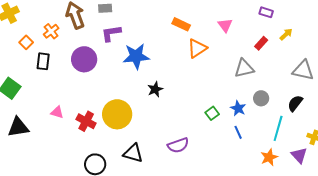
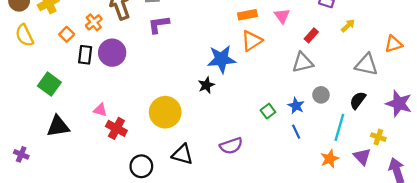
orange rectangle: (181, 24) -> (247, 15), moved, turned -36
red rectangle: (261, 43) -> (311, 35), moved
blue star: (136, 56) -> (221, 59), moved
purple circle: (84, 59) -> (112, 53), moved
red cross: (86, 121) -> (116, 128), moved

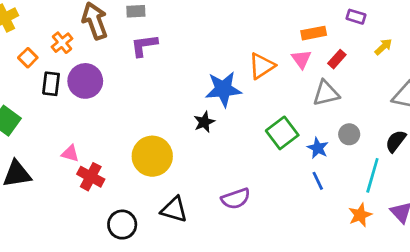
orange rectangle: (247, 15) -> (314, 33), moved
pink triangle: (282, 16) -> (301, 59), moved
green square: (268, 111) -> (282, 133), moved, size x1.6

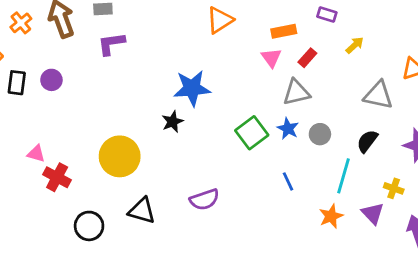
orange cross: (62, 43) -> (21, 23), moved
orange triangle: (262, 66) -> (220, 20), moved
purple circle: (85, 81) -> (51, 80), size x0.6
blue star: (318, 148) -> (288, 129), moved

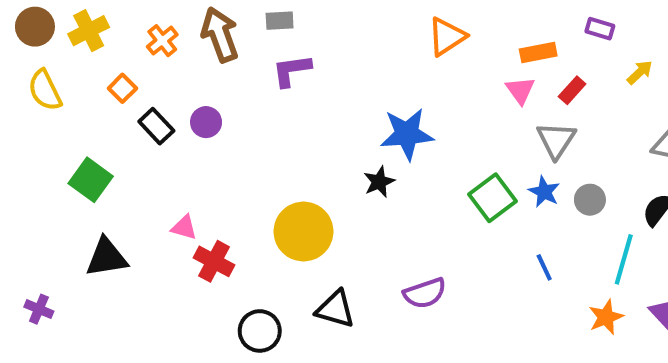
black rectangle: (17, 83) -> (156, 126), turned -50
gray triangle: (296, 92) -> (556, 140), turned -44

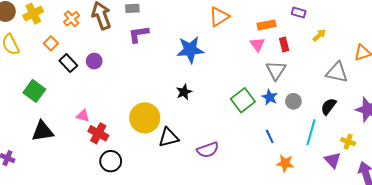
red rectangle: (572, 90) -> (284, 44), turned -56
blue star: (407, 134) -> (190, 50), moved
black triangle: (335, 309) -> (168, 137), moved, turned -30
orange star: (606, 317) -> (285, 163), moved, turned 30
black circle: (260, 331) -> (111, 161), moved

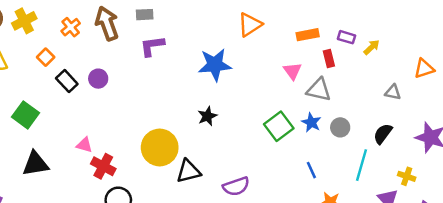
purple rectangle: (299, 12) -> (346, 37), moved
pink triangle: (257, 44) -> (293, 71), moved
gray triangle: (276, 70) -> (319, 90), turned -50
gray triangle: (337, 72) -> (393, 92), size x0.6

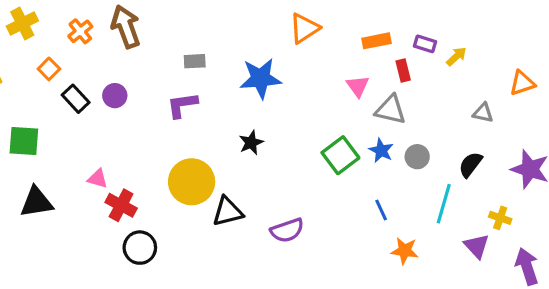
gray rectangle: (145, 15) -> (195, 61), moved
purple L-shape: (152, 46) -> (182, 105), moved
green square: (25, 115) -> (24, 141), turned -32

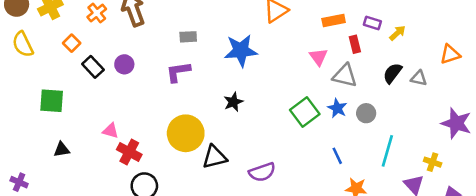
black semicircle: (470, 165) -> (392, 73), moved
black triangle: (36, 202) -> (62, 150), size x0.6

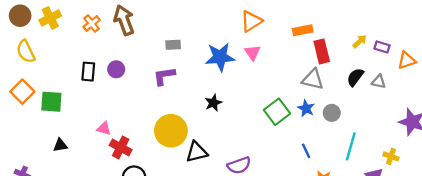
purple rectangle: (372, 23) -> (382, 47), moved
orange square: (72, 43) -> (22, 92), moved, size x1.5
red rectangle: (355, 44) -> (322, 51), size x1.5
pink triangle: (319, 57) -> (252, 53), moved
black rectangle: (93, 67) -> (88, 72), turned 48

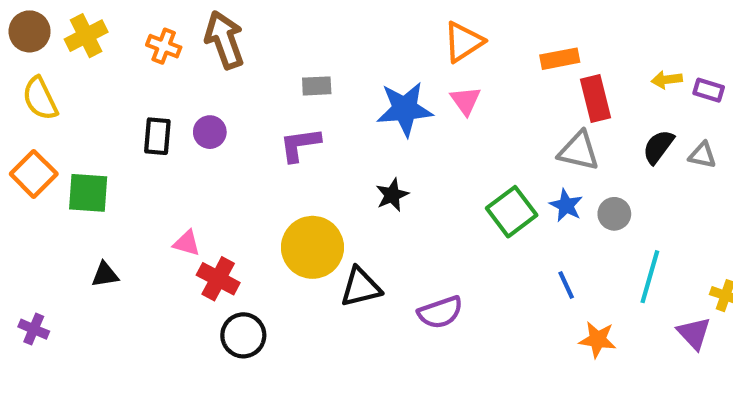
orange cross: (92, 24) -> (164, 46), turned -30
yellow arrow: (360, 41) -> (667, 80), turned -144

